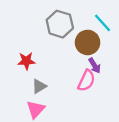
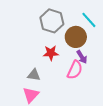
red star: (26, 61) -> (51, 53), moved
gray triangle: (39, 86) -> (34, 75), turned 40

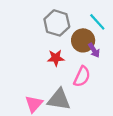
purple arrow: (82, 57) -> (94, 50), moved
gray triangle: (34, 75) -> (59, 99), moved, size x1.6

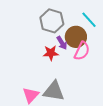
purple arrow: (94, 50) -> (62, 43), moved
pink semicircle: (82, 77) -> (82, 51), moved

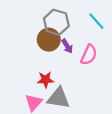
brown circle: (76, 37) -> (49, 40), moved
red star: (51, 53) -> (45, 80), moved

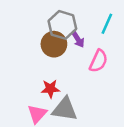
cyan line: (96, 21) -> (107, 24), turned 66
purple arrow: (67, 46) -> (78, 39), moved

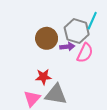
gray hexagon: (62, 25) -> (77, 31), moved
purple arrow: (78, 39) -> (67, 47), moved, turned -64

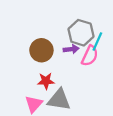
cyan line: (92, 21) -> (97, 41), moved
brown circle: (47, 38) -> (41, 50), moved

